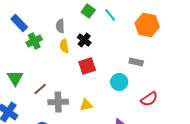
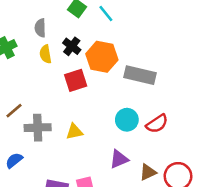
orange hexagon: (147, 25) -> (102, 57), moved
gray rectangle: (136, 62) -> (140, 75), size x1.6
cyan circle: (119, 82) -> (127, 120), moved

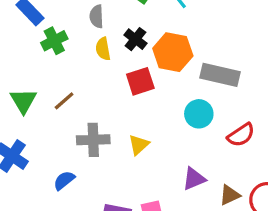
brown line: (14, 111) -> (64, 101), moved
cyan circle: (127, 120) -> (199, 114), moved
yellow triangle: (74, 132) -> (139, 145), turned -30

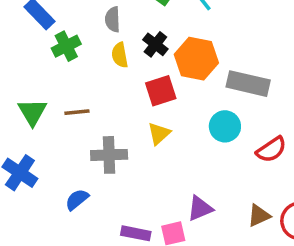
brown line: (64, 101) -> (77, 112), turned 35
yellow triangle: (139, 145) -> (159, 134), moved
purple triangle: (194, 179) -> (200, 208), moved

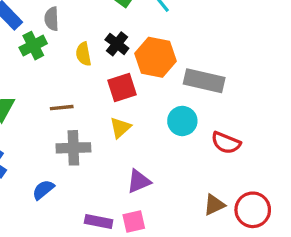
gray semicircle: (113, 19) -> (52, 19), moved
brown line: (77, 112) -> (62, 108), moved
red semicircle: (271, 150) -> (226, 143), turned 56
purple triangle: (200, 208) -> (139, 181), moved

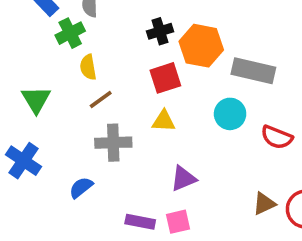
black cross: (117, 44) -> (160, 31), turned 35
yellow semicircle: (83, 54) -> (88, 67), moved
brown line: (62, 108) -> (101, 100), turned -30
yellow triangle: (120, 128) -> (164, 121), turned 45

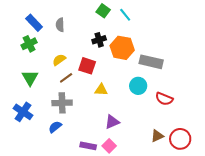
green cross: (70, 33) -> (29, 44), moved
yellow semicircle: (88, 67) -> (59, 60), turned 64
red square: (165, 78) -> (87, 66), moved, turned 36
gray cross: (113, 143) -> (62, 103), moved
pink square: (178, 222) -> (109, 146), turned -32

